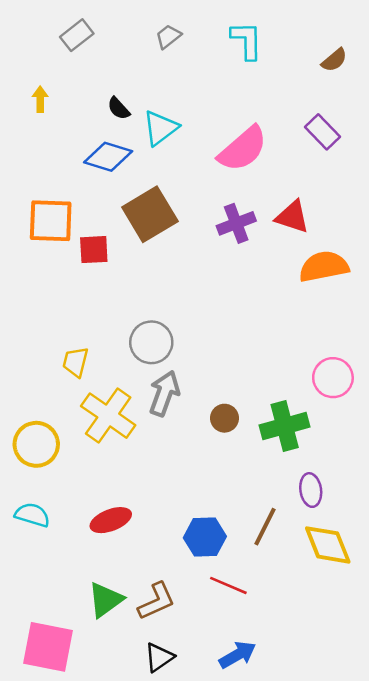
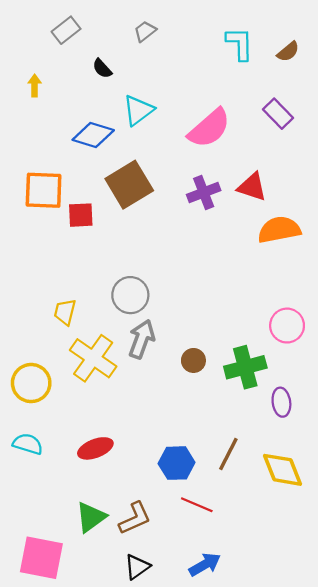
cyan L-shape: (247, 40) -> (240, 44), moved
black semicircle: (119, 108) -> (102, 69), moved
purple ellipse: (311, 490) -> (281, 402), moved

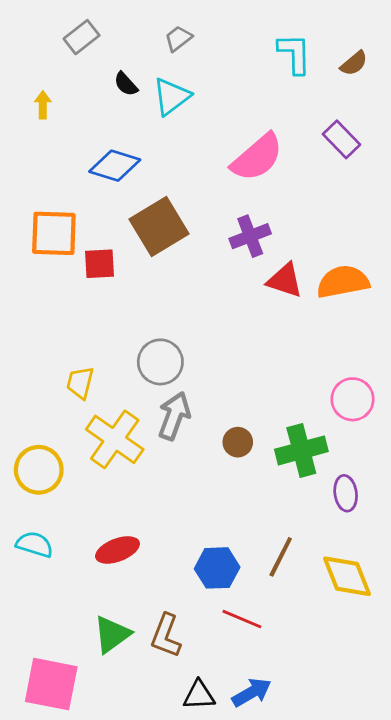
cyan triangle: (138, 110) -> (171, 97), moved
red triangle: (252, 187) -> (285, 280), moved
brown L-shape: (135, 518) -> (166, 636), turned 135
black triangle: (137, 567) -> (199, 695), moved, turned 32

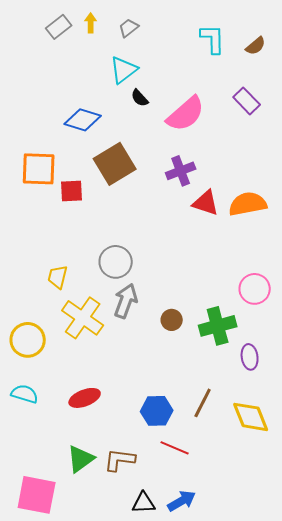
black semicircle: (126, 84) -> (140, 98), moved
yellow arrow: (43, 105) -> (91, 23), moved
brown L-shape: (166, 636) -> (120, 460), turned 76

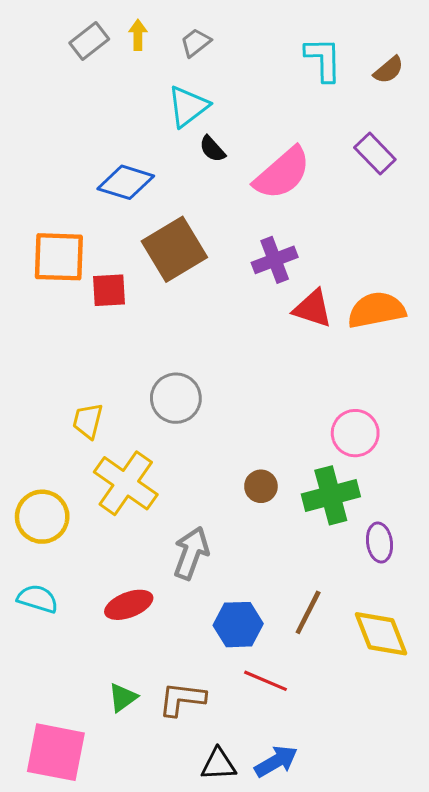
pink circle: (255, 289) -> (355, 433), moved
gray arrow: (126, 301) -> (191, 553), moved
green triangle: (81, 459) -> (123, 698), size x0.7

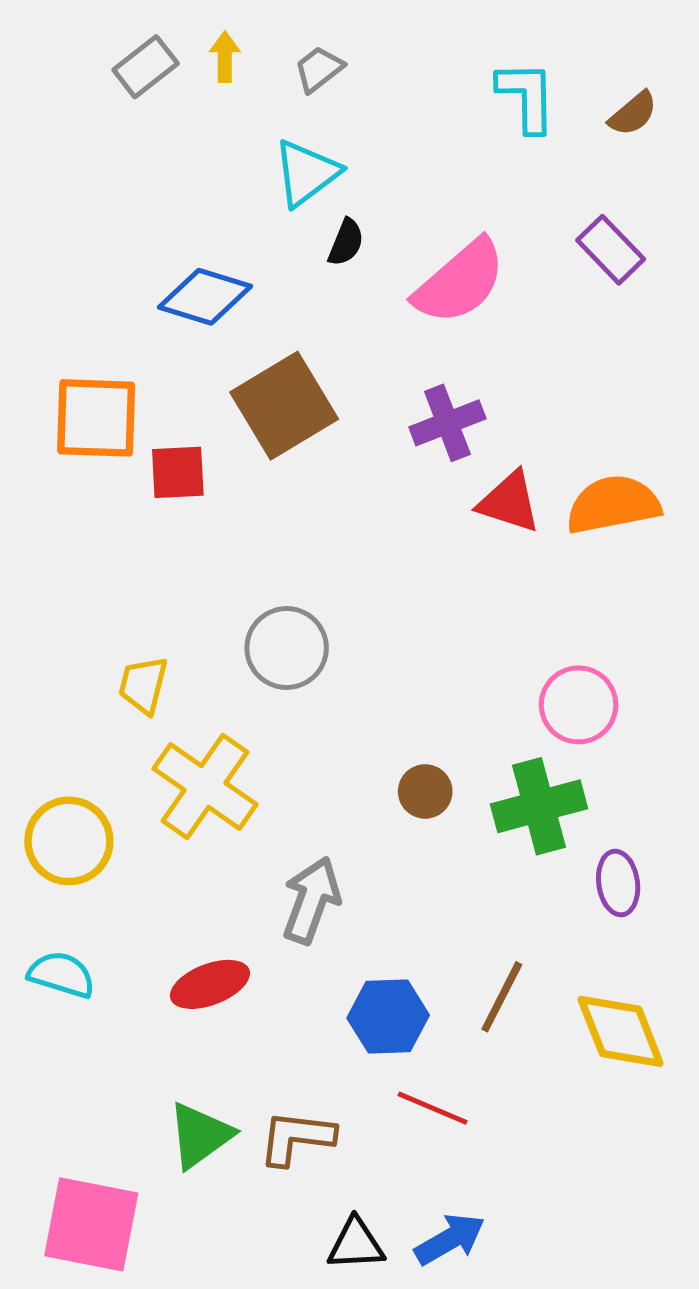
black semicircle: (212, 149) -> (346, 242), turned -116
green triangle: (123, 698) -> (200, 1135), size x1.4

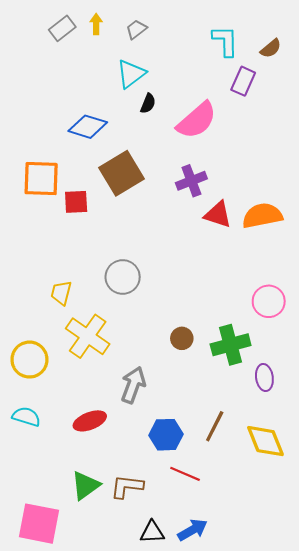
purple rectangle: (611, 250) -> (243, 81), moved, turned 68
pink circle: (579, 705) -> (269, 301), moved

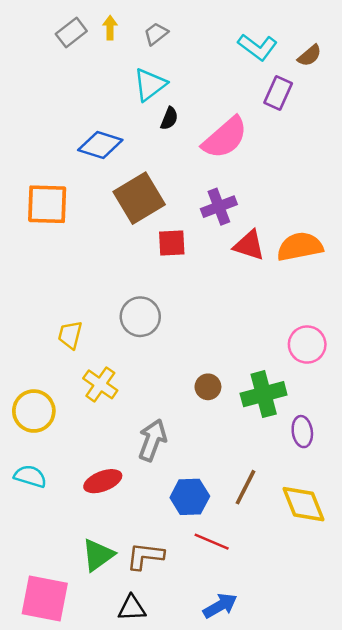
cyan L-shape: (225, 41) -> (258, 47), turned 128
red square: (76, 202) -> (172, 243), moved
yellow cross: (88, 336) -> (100, 384), size x0.7
black triangle: (152, 532) -> (132, 608), moved

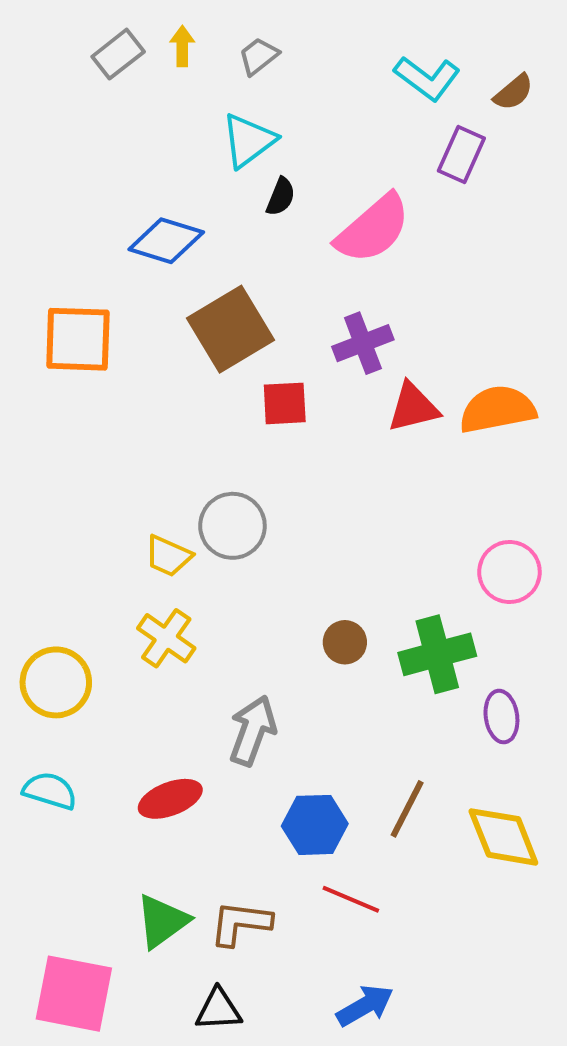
red triangle: (249, 245) -> (413, 407), turned -32
yellow trapezoid: (70, 335) -> (168, 556), moved, turned -80

